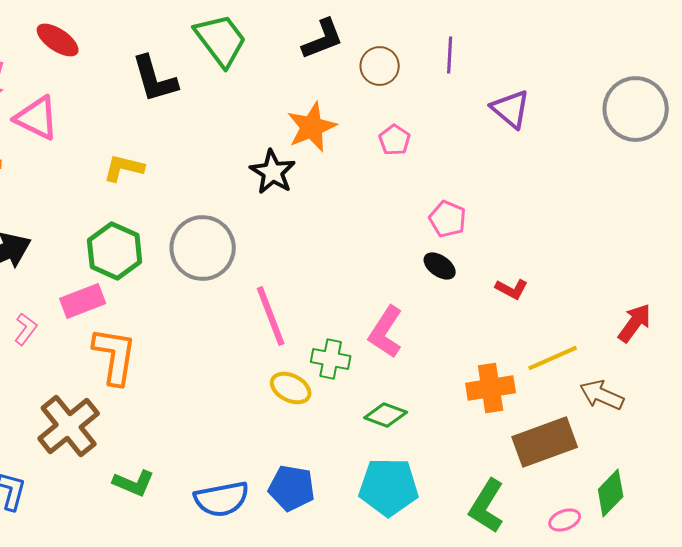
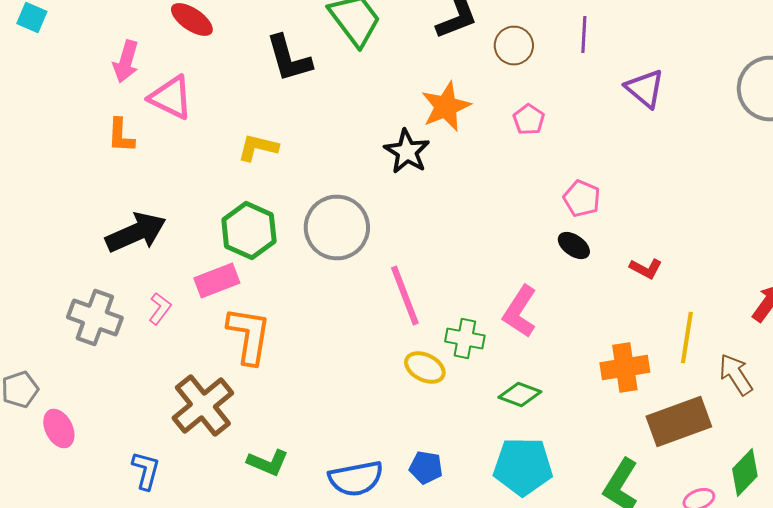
yellow line: (553, 358) -> (687, 338), turned -57
brown arrow: (602, 395) -> (736, 374), turned 33
blue pentagon: (292, 488) -> (426, 468), size x0.7

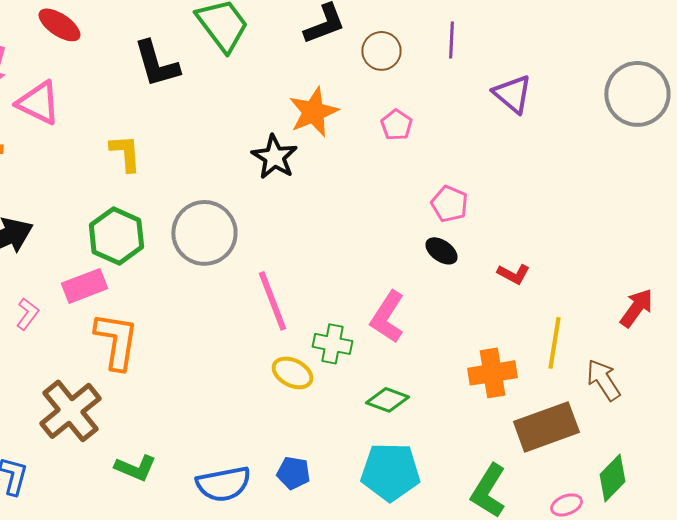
yellow L-shape: (258, 148) -> (125, 153), turned 72

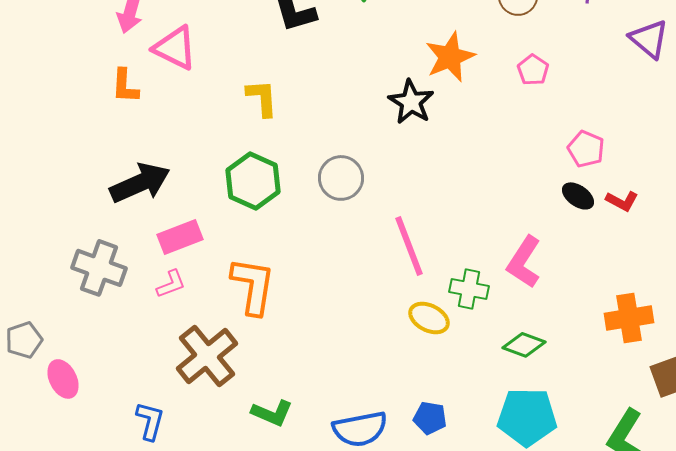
gray circle: (204, 233) -> (341, 178), size x0.7
red L-shape: (513, 274) -> (622, 201), moved
pink rectangle: (84, 286) -> (180, 237), moved
pink L-shape: (27, 314) -> (171, 284), moved, turned 32

